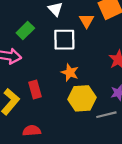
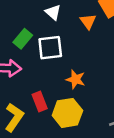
white square: (64, 40) -> (50, 48), moved
yellow hexagon: (82, 98) -> (67, 113), moved

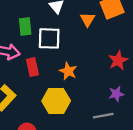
green rectangle: (23, 39) -> (25, 26), turned -54
red rectangle: (40, 102) -> (32, 67), moved

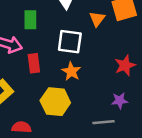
white square: (49, 38) -> (70, 42), moved

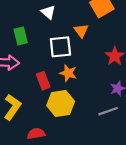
orange triangle: (97, 19) -> (81, 31), moved
red rectangle: (34, 63) -> (43, 81), moved

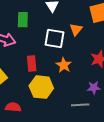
orange star: (68, 73) -> (64, 65), moved

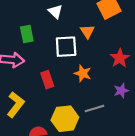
yellow hexagon: (41, 87) -> (65, 119), moved
gray line: (80, 105) -> (95, 108), moved

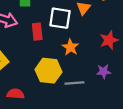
red rectangle: (47, 80) -> (37, 32), moved
yellow hexagon: (65, 119) -> (48, 71), moved

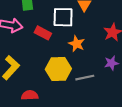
red rectangle: (37, 32) -> (43, 33), turned -49

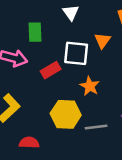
red rectangle: (43, 33) -> (51, 70), turned -63

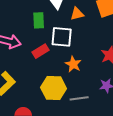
green rectangle: (35, 32) -> (39, 20), moved
orange triangle: (102, 41) -> (77, 14), moved, turned 40

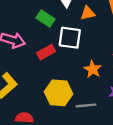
green rectangle: (39, 20) -> (45, 19), turned -56
orange star: (73, 64) -> (93, 69), moved

